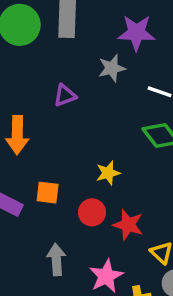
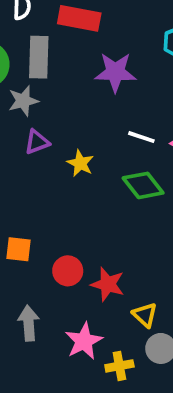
gray star: (112, 68) -> (23, 101), moved
yellow star: (108, 173) -> (80, 163), moved, turned -30

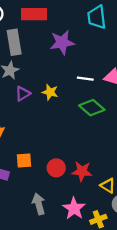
yellow star: (80, 163) -> (50, 92), moved

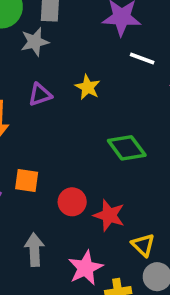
white line: (85, 79) -> (142, 59), moved
purple triangle: (23, 94) -> (40, 95), moved
green diamond: (92, 108) -> (127, 148), moved

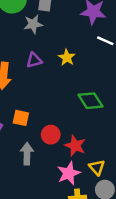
gray arrow: (34, 250) -> (27, 154), moved
pink star: (85, 268) -> (69, 173), moved

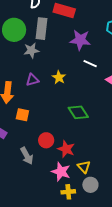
orange square: (21, 118) -> (22, 115), moved
gray arrow: (27, 154) -> (27, 156), turned 150
pink star: (69, 173) -> (61, 172), turned -30

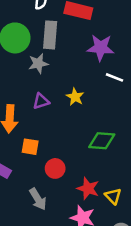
green diamond: (78, 112) -> (102, 141), turned -50
red circle: (46, 140) -> (55, 168), moved
yellow triangle: (84, 167) -> (113, 196), moved

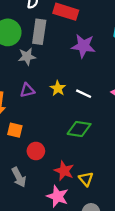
white line: (114, 77) -> (84, 94), moved

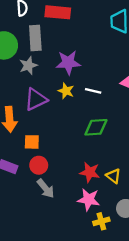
purple star: (83, 46) -> (68, 63), moved
purple triangle: (27, 90) -> (36, 99), size x1.5
red circle: (36, 151) -> (39, 165), moved

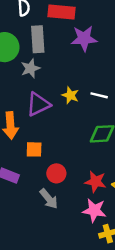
purple star: (68, 63) -> (84, 38), moved
red circle: (39, 165) -> (56, 173), moved

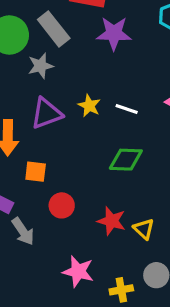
gray rectangle: (38, 39) -> (54, 29), turned -40
gray arrow: (49, 199) -> (23, 231), moved
pink star: (94, 210) -> (78, 271), moved

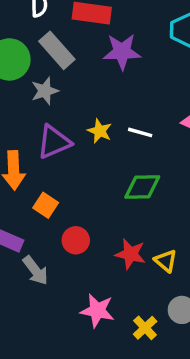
orange square: (36, 172) -> (46, 205), turned 30
yellow cross: (121, 290) -> (145, 328), turned -30

